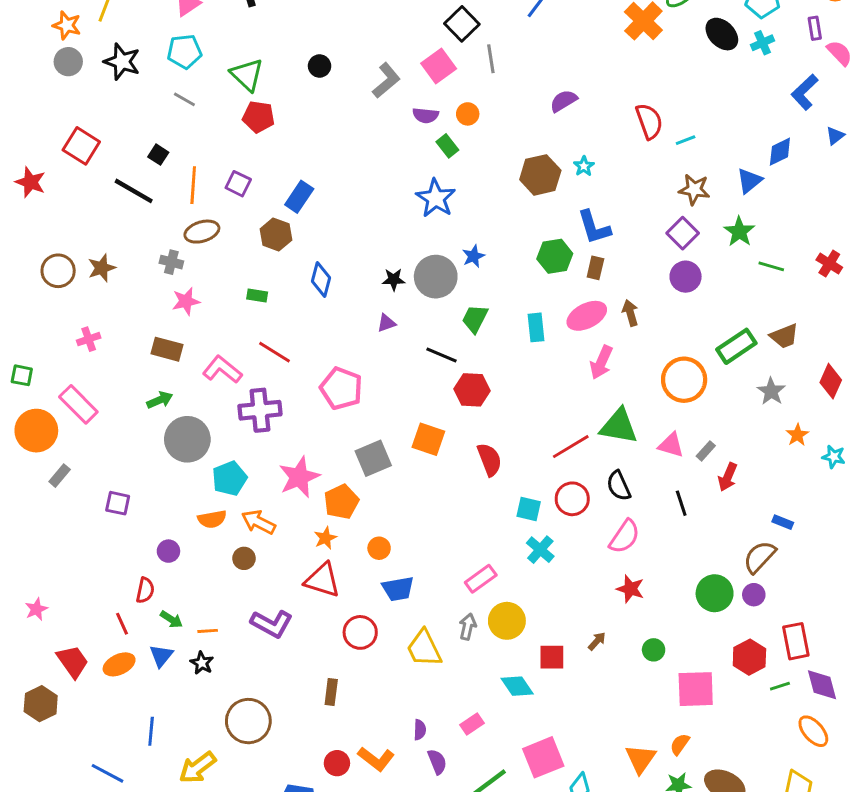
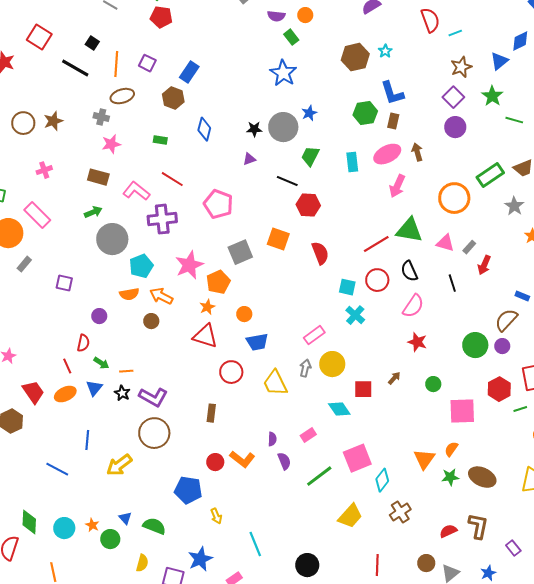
brown star: (694, 189) -> (461, 67), turned -30
purple L-shape: (272, 624) -> (153, 397), moved

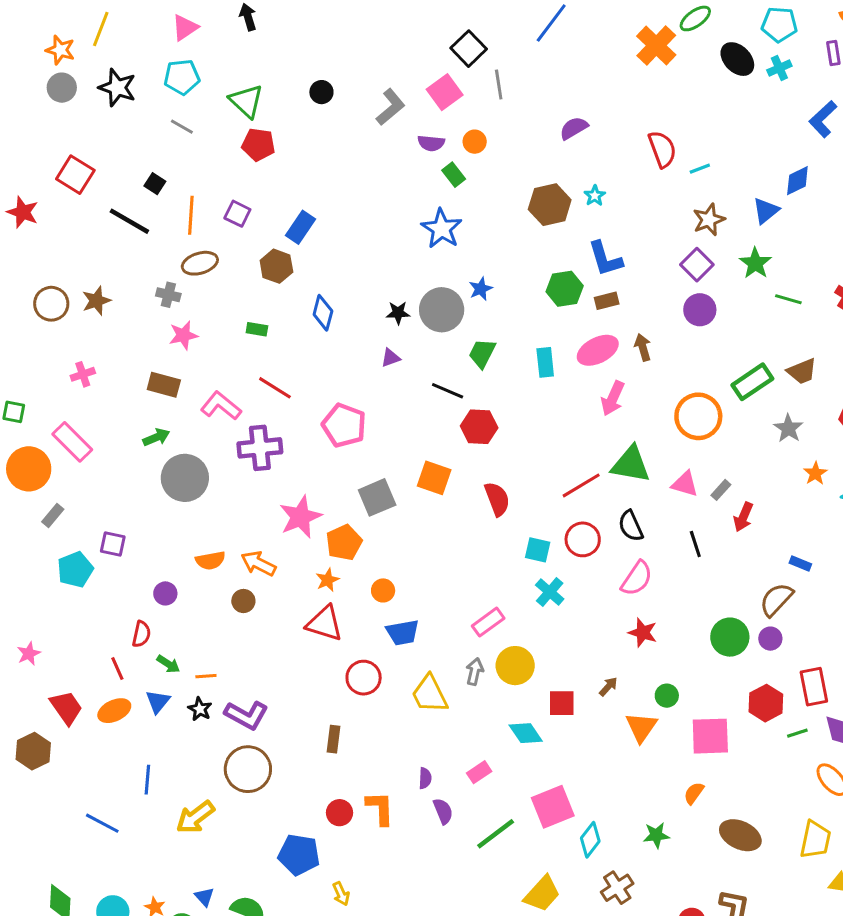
brown rectangle: (393, 121) -> (607, 301), turned 63
cyan pentagon: (141, 266) -> (75, 569), moved
orange L-shape: (242, 459) -> (380, 808), turned -130
orange triangle: (424, 459) -> (641, 727), moved
green star: (450, 477) -> (656, 835), moved

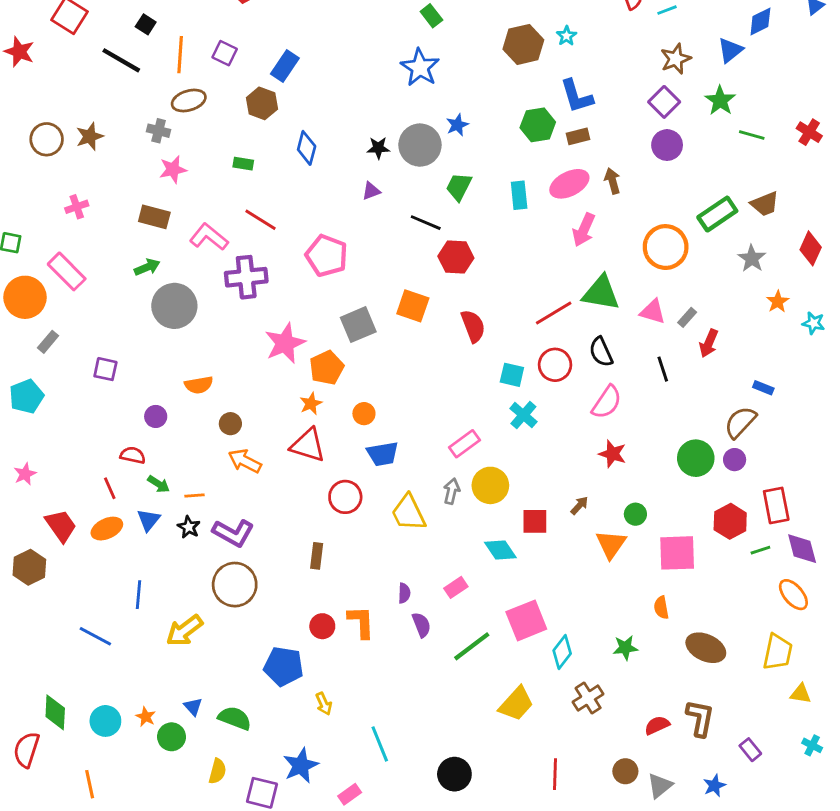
orange arrow: (258, 563) -> (245, 461), moved
cyan pentagon: (75, 569) -> (26, 396), moved
red semicircle: (141, 634) -> (133, 455), turned -90
orange semicircle: (694, 793) -> (661, 608), turned -45

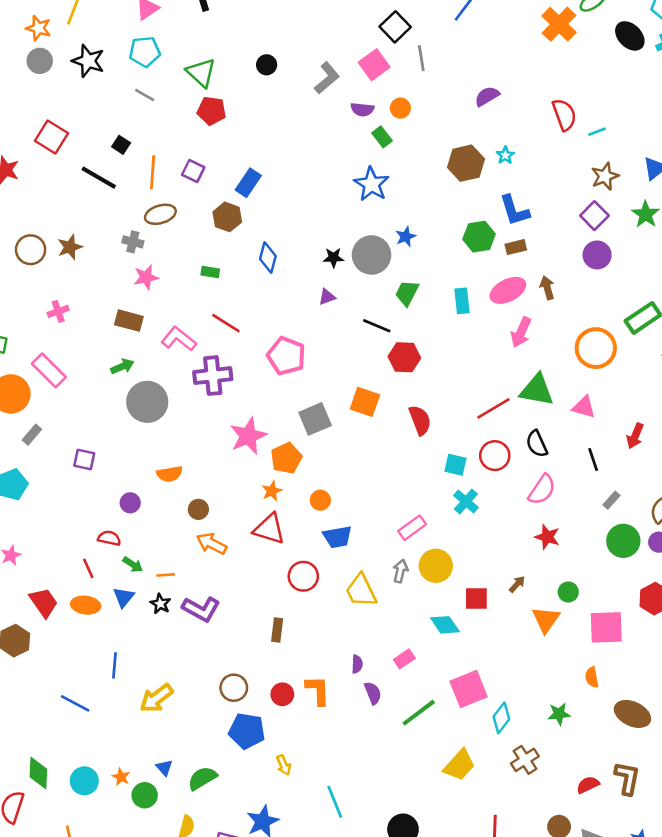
gray rectangle: (687, 317) -> (611, 500), moved
orange ellipse: (107, 529) -> (86, 605), turned 32
brown circle: (235, 585) -> (234, 688), moved, size x0.7
green semicircle: (235, 718) -> (202, 778), turned -52

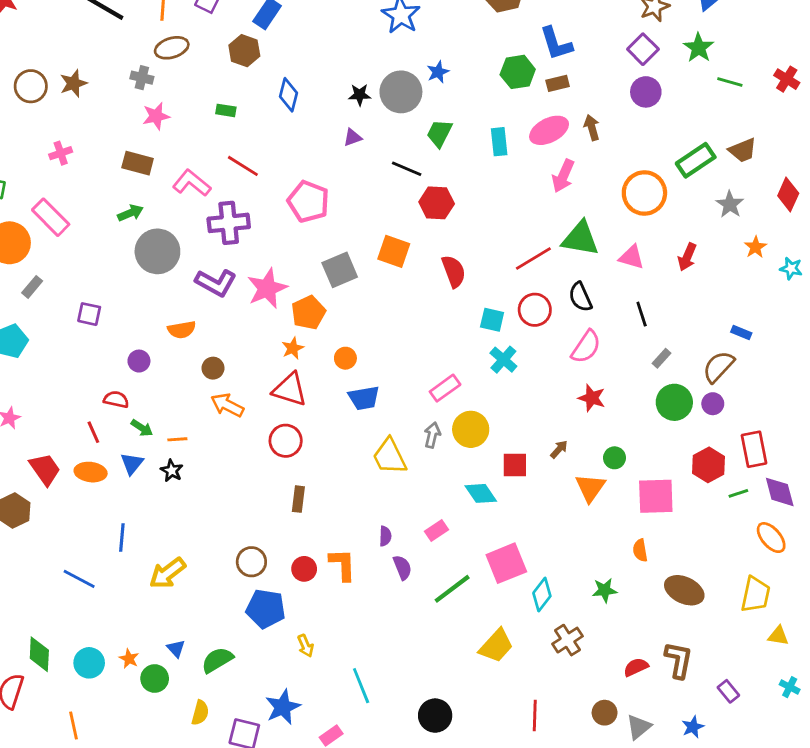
red arrow: (635, 436) -> (687, 257), moved
red circle: (303, 576) -> (286, 441), moved
purple L-shape: (201, 609) -> (216, 283), moved

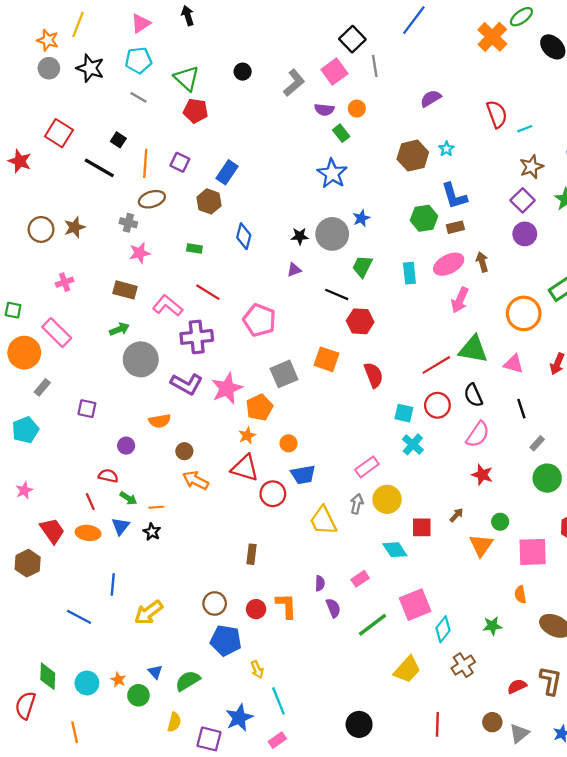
red circle: (286, 441) -> (273, 494), moved
cyan line: (361, 686) -> (278, 701), moved

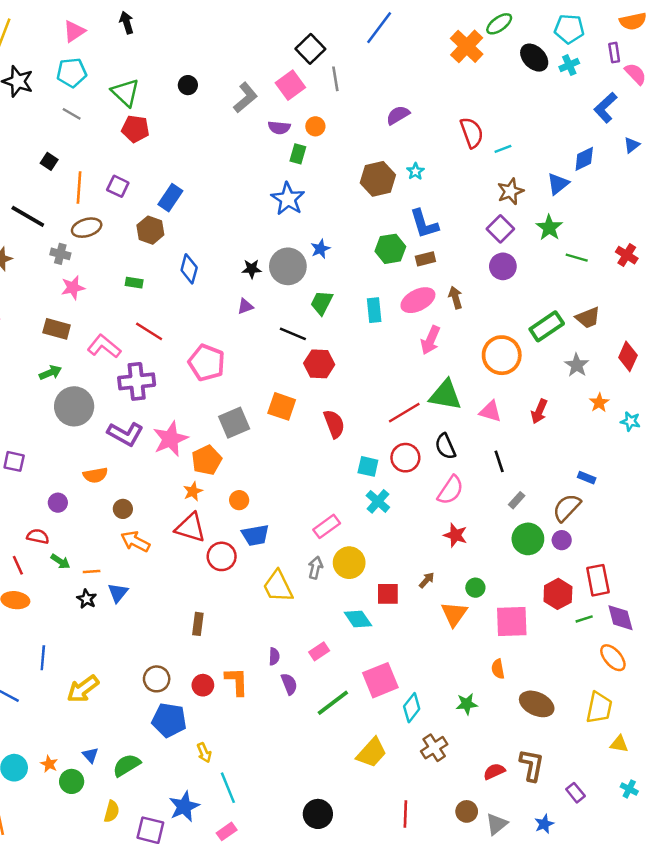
green rectangle: (341, 133) -> (298, 154), turned 54
black line: (99, 168) -> (28, 216), moved
blue triangle: (121, 526) -> (118, 593), moved

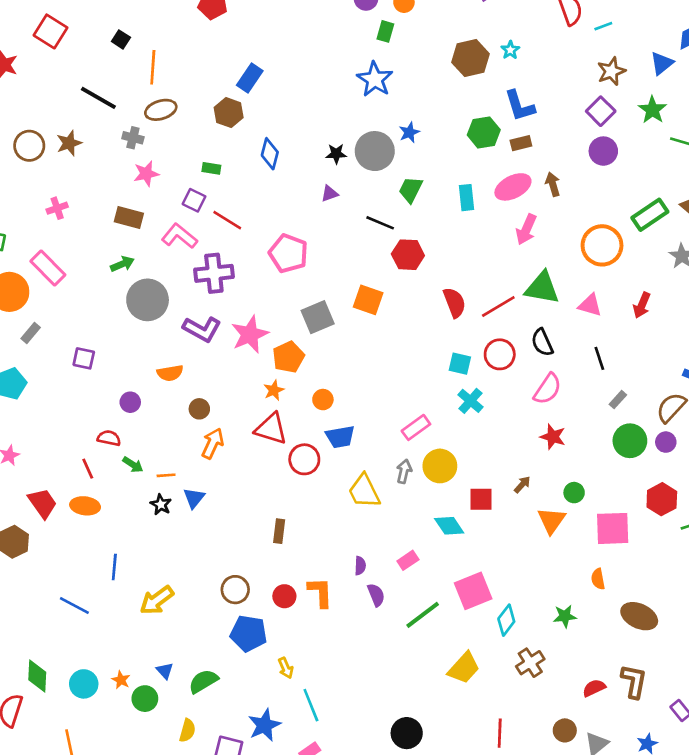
purple square: (118, 186) -> (194, 200), moved
red semicircle: (334, 424) -> (454, 303), moved
orange arrow: (135, 541) -> (213, 443), turned 88

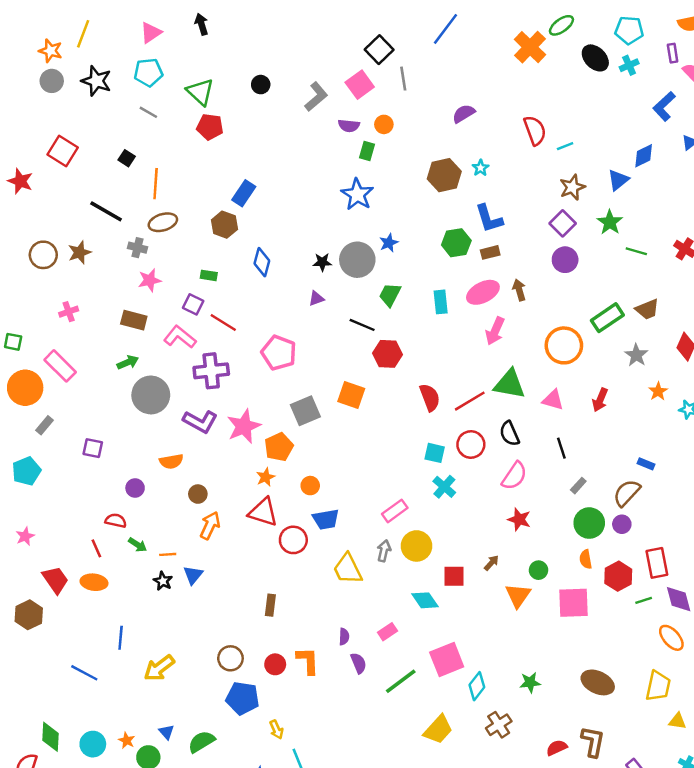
orange semicircle: (598, 579) -> (586, 559), moved

